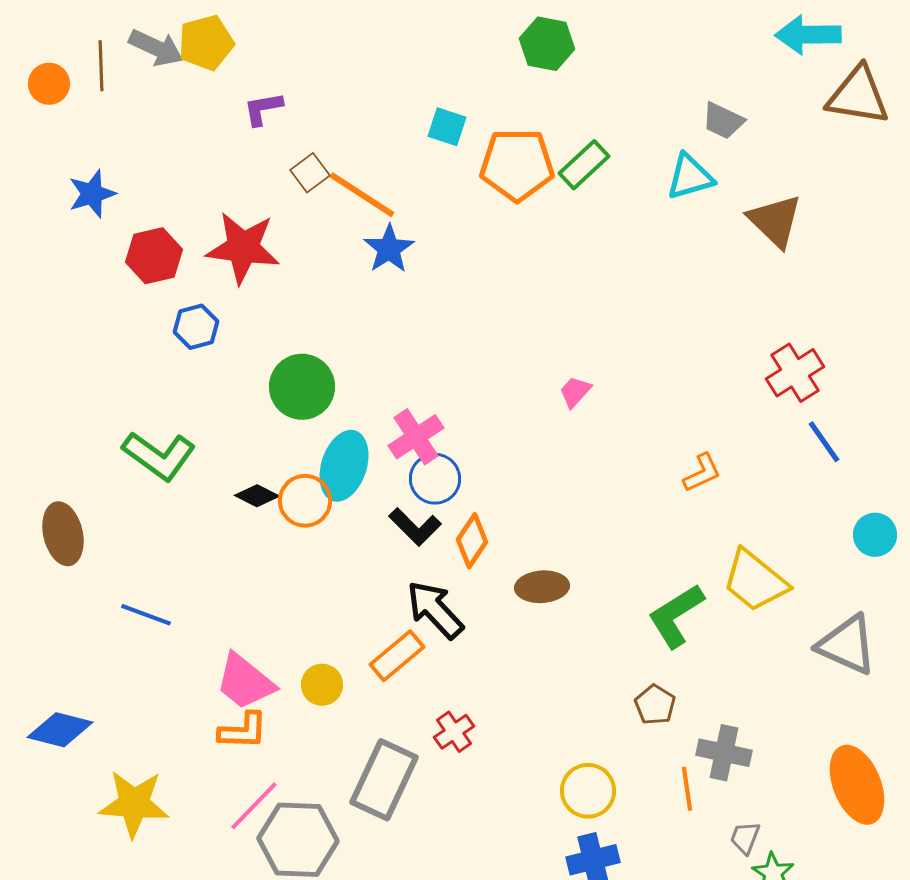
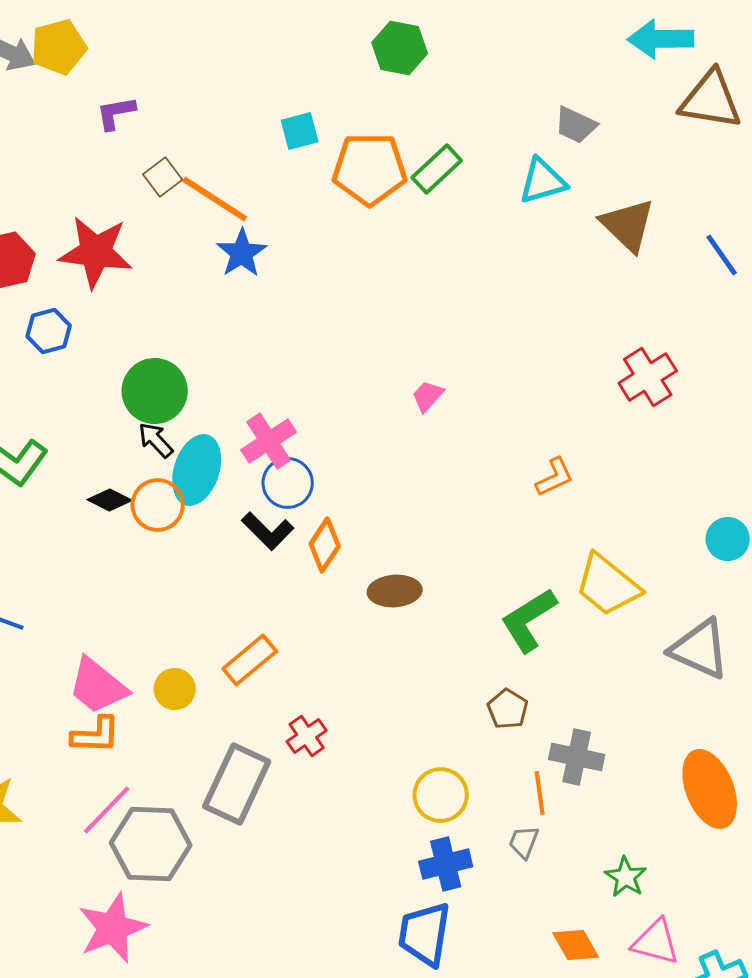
cyan square: (447, 127) -> (300, 131), turned -33
blue line: (824, 442) -> (722, 255), moved
black arrow: (435, 610) -> (156, 440), moved, size x0.6
gray trapezoid: (745, 838) -> (524, 842), moved

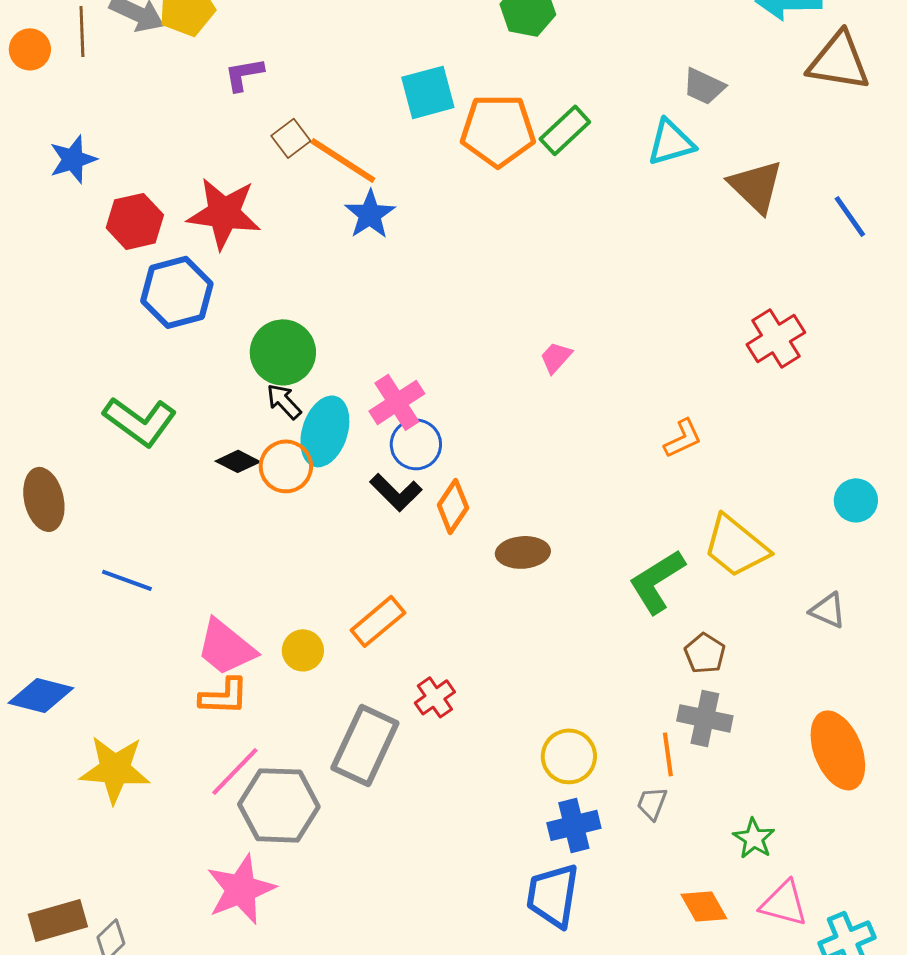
cyan square: (300, 131) -> (428, 92), size x1.4
blue hexagon: (49, 331) -> (177, 292), size x1.6
gray triangle: (700, 649) -> (828, 610), size x0.6
brown pentagon: (508, 709) -> (705, 653), moved

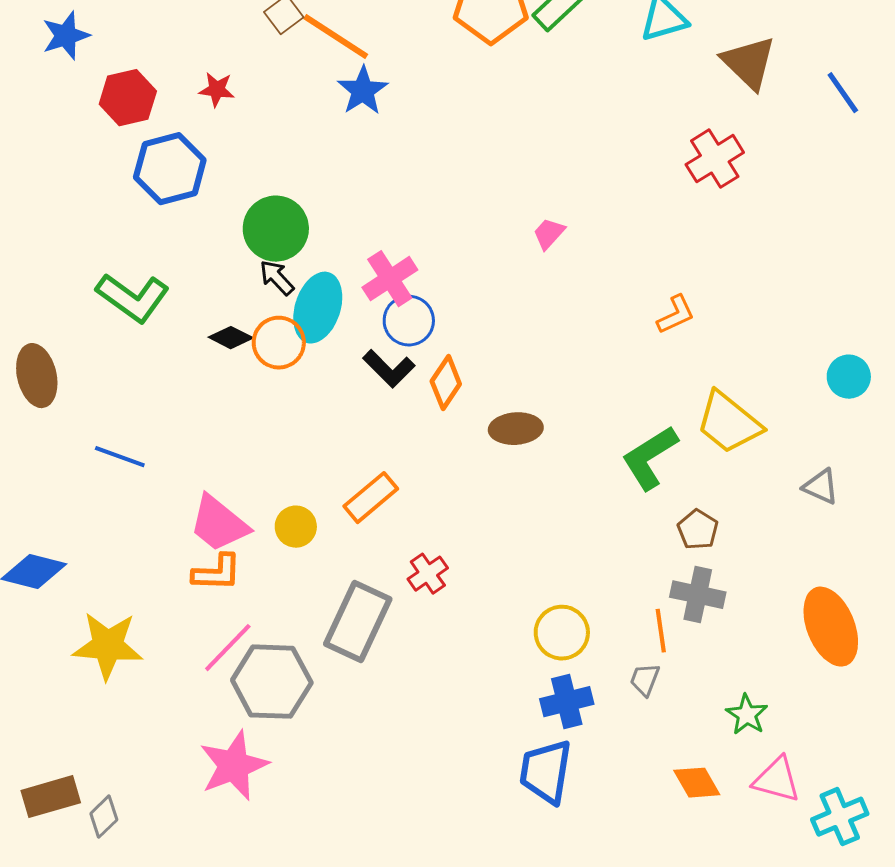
red star: (224, 213) -> (217, 90), size x0.5
red cross: (776, 338) -> (715, 159), moved

